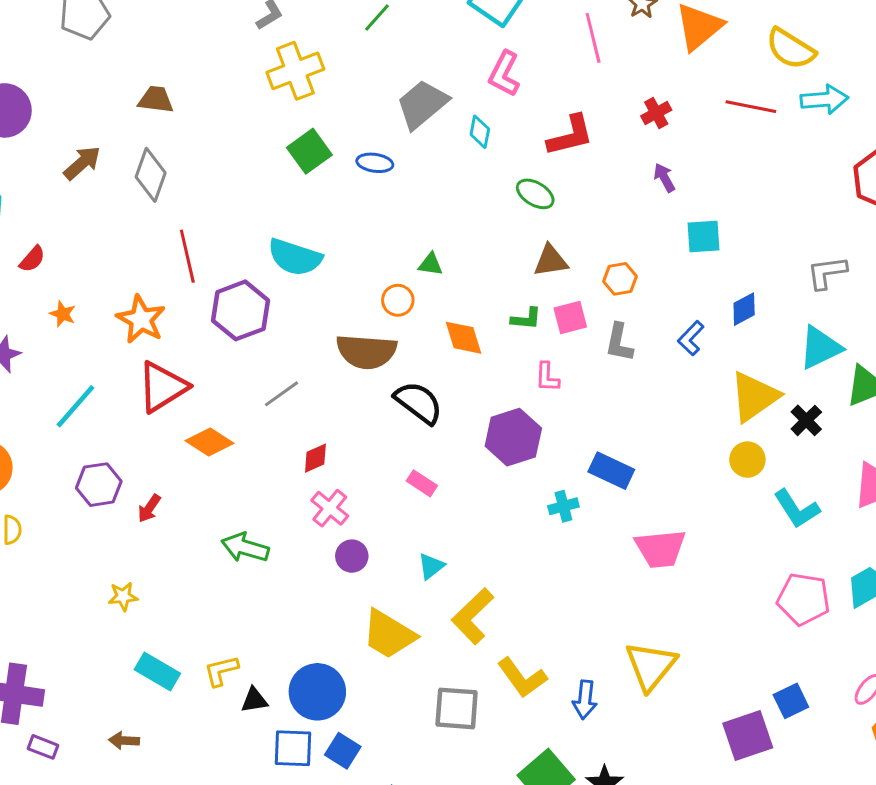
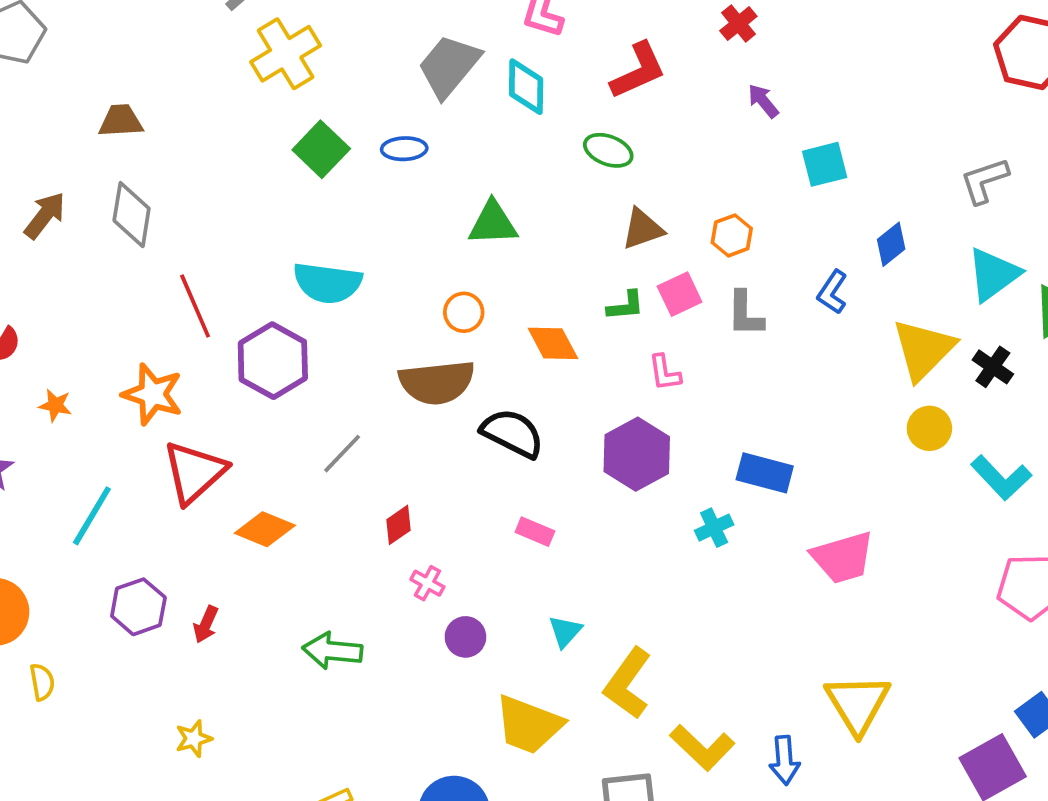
cyan diamond: (480, 132) -> (526, 87), size x1.4
green triangle: (431, 264) -> (493, 223), moved, size x1.6
pink cross: (330, 508) -> (427, 583), size x0.7

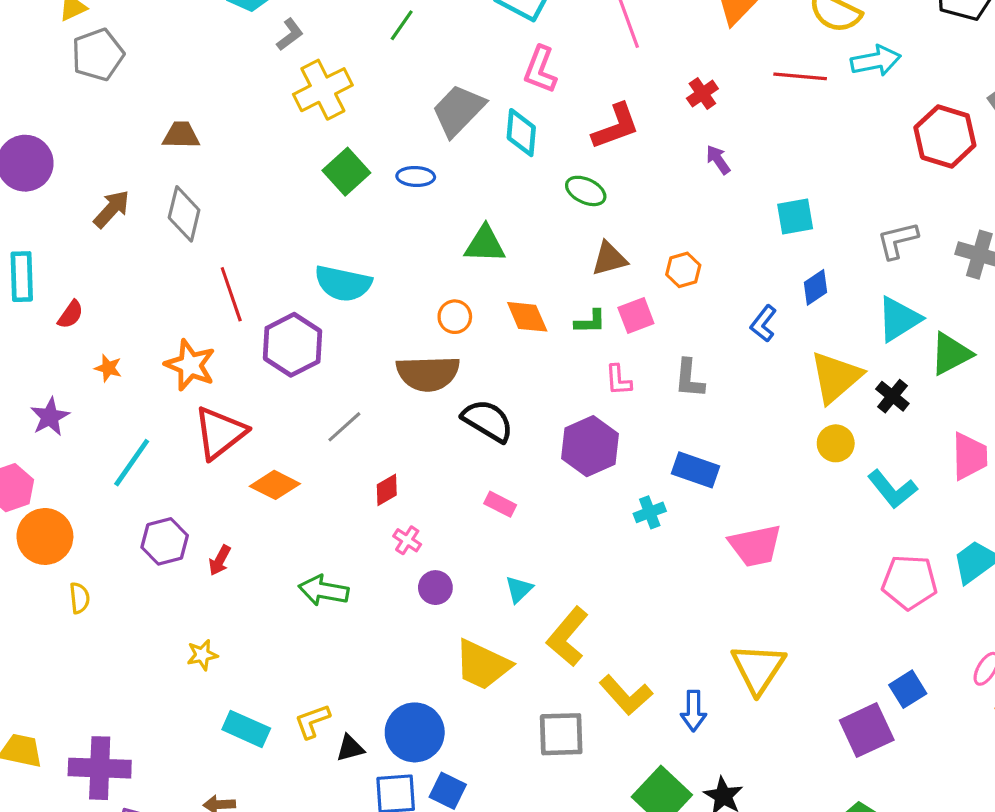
cyan square: (825, 164) -> (795, 217), moved
gray L-shape: (745, 314) -> (689, 379), moved
orange diamond: (553, 343) -> (527, 317), moved

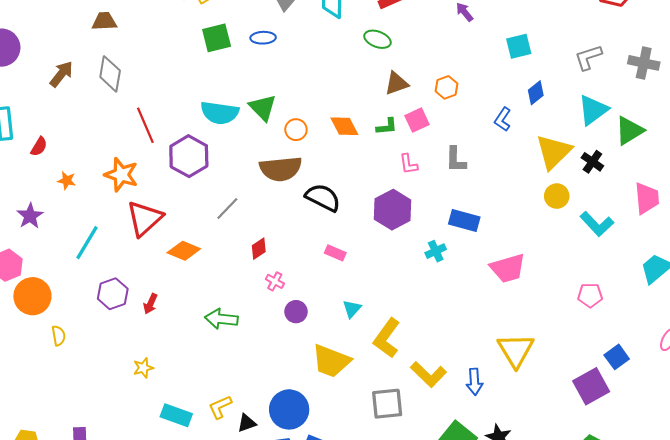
green square: (346, 172) -> (217, 38), turned 32
green triangle: (485, 244) -> (263, 108), moved, turned 48
pink pentagon: (909, 582) -> (590, 295), moved, size x0.7

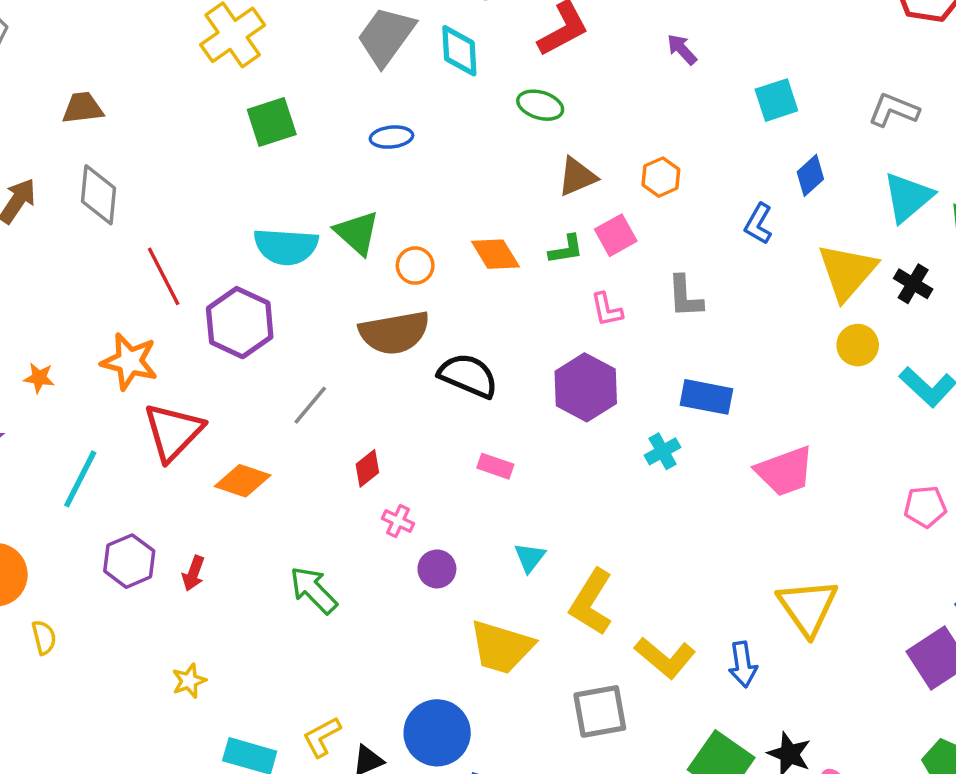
blue ellipse: (263, 38) -> (391, 137), moved
gray L-shape: (588, 57) -> (894, 110), turned 44
green arrow: (221, 319) -> (313, 590), turned 44

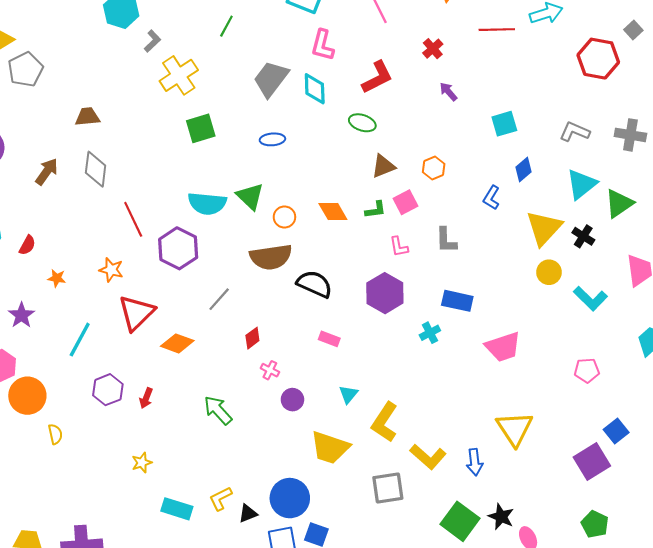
orange star: (129, 361) -> (111, 270), size x0.7

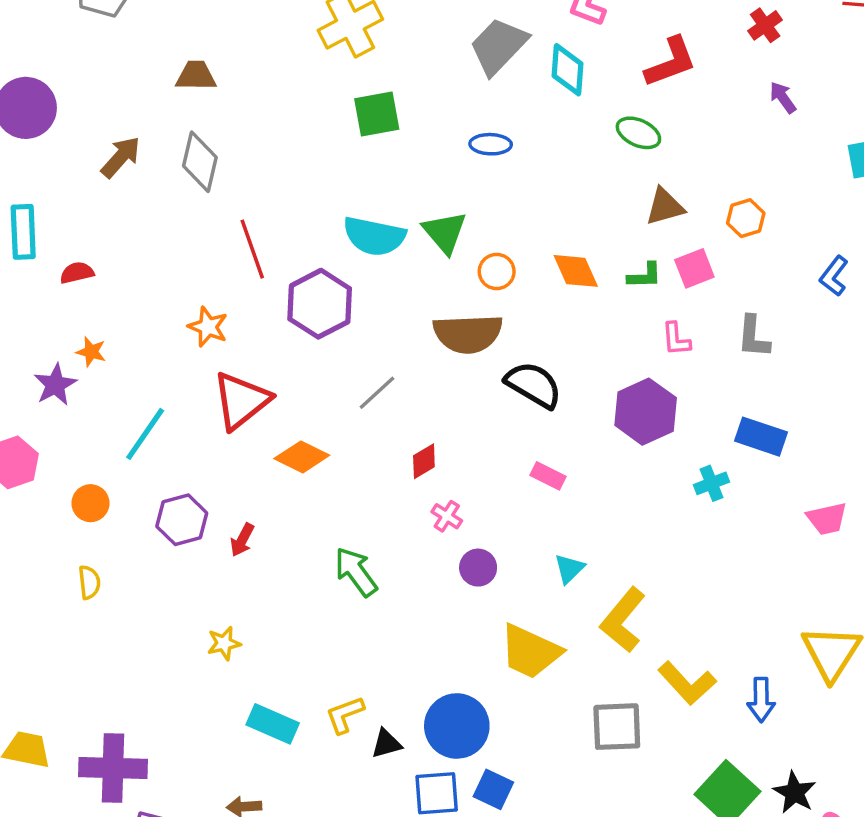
red semicircle: (27, 245) -> (77, 273), turned -138
orange star: (57, 278) -> (91, 352), moved
pink trapezoid: (503, 347) -> (827, 519), size x0.7
orange circle: (27, 396) -> (90, 503), moved, size x0.6

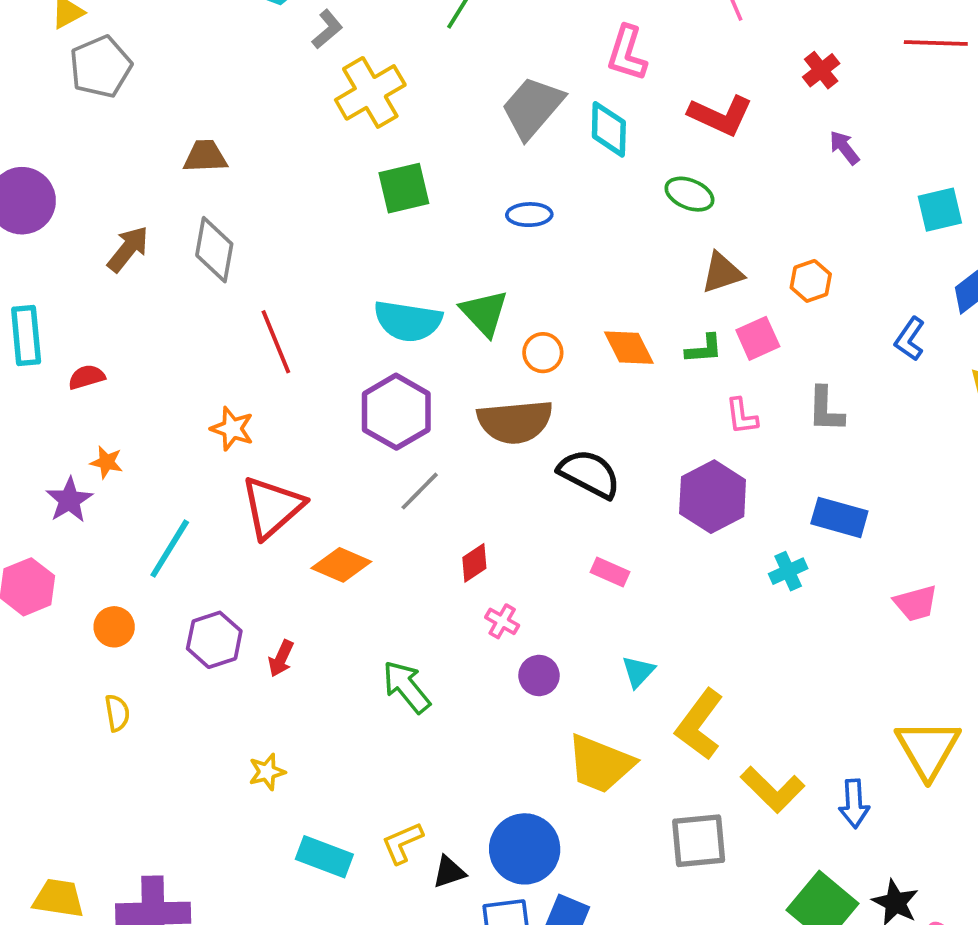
red L-shape: (671, 62) -> (721, 115), turned 48
purple hexagon: (320, 304) -> (396, 412), moved

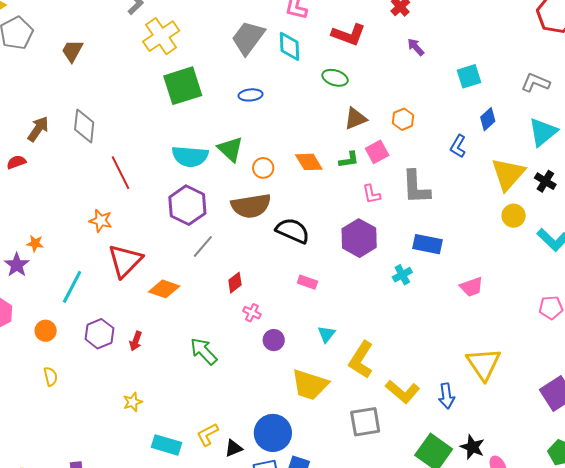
brown trapezoid: (205, 156) -> (72, 51), moved, turned -55
green square: (404, 188) -> (183, 86), size x1.4
red semicircle: (87, 377) -> (16, 162), moved
gray L-shape: (826, 409) -> (416, 187), size x1.4

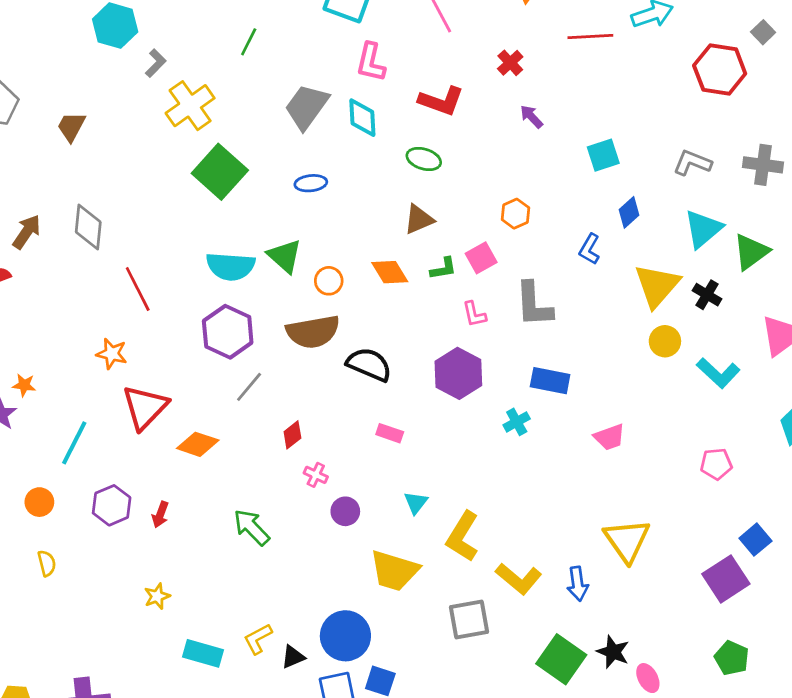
green square: (183, 86) -> (220, 172), turned -30
brown triangle: (356, 118) -> (419, 219), moved

